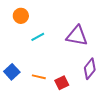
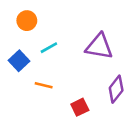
blue square: (12, 72) -> (19, 61), moved
orange line: (39, 77) -> (44, 85), moved

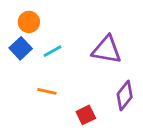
blue square: (19, 61) -> (21, 48), moved

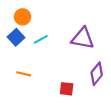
orange line: (47, 91) -> (24, 74), moved
red square: (86, 115) -> (67, 89), turned 32

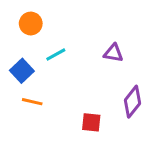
blue square: (16, 37) -> (22, 71), moved
purple triangle: (83, 38) -> (113, 53), size x0.6

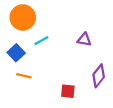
orange circle: (31, 24) -> (23, 17), size x1.5

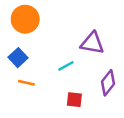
purple triangle: (84, 39) -> (92, 43), size x1.5
cyan line: (41, 41) -> (66, 66), moved

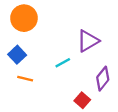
purple triangle: (92, 43) -> (88, 41), turned -40
red square: (74, 100) -> (82, 100), moved, turned 35

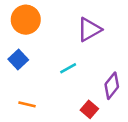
purple triangle: (88, 41) -> (89, 30), moved
orange line: (25, 79) -> (27, 104), moved

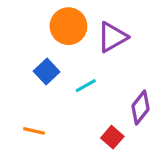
orange circle: (26, 20) -> (68, 26), moved
blue square: (18, 60) -> (47, 72), moved

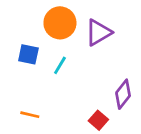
blue square: (47, 72) -> (28, 54), moved, turned -35
cyan line: (86, 86) -> (60, 65), moved, turned -30

